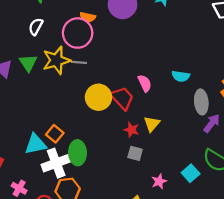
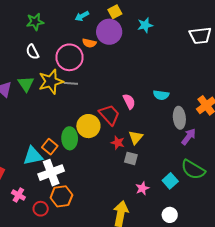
orange semicircle: (88, 17) -> (89, 43), moved
white semicircle: (36, 27) -> (32, 52), turned -56
yellow circle: (98, 97) -> (88, 126), moved
green ellipse: (78, 153) -> (70, 138), moved
gray square: (135, 153) -> (131, 158), moved

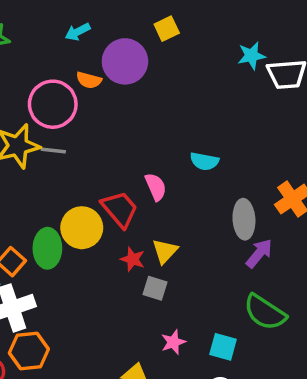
yellow square: (115, 12) -> (167, 29), moved
cyan star: (145, 25) -> (252, 56), moved
cyan semicircle: (161, 95) -> (204, 161), moved
cyan square: (170, 181) -> (223, 347), moved, turned -35

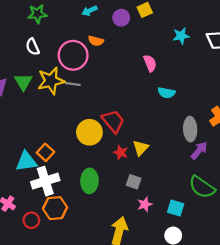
cyan star: (252, 56) -> (181, 36), moved
purple circle: (125, 61) -> (121, 18), moved, size x0.6
pink semicircle: (156, 187) -> (150, 63), moved
green ellipse: (47, 248) -> (89, 181), moved
gray square: (155, 288) -> (134, 182), moved

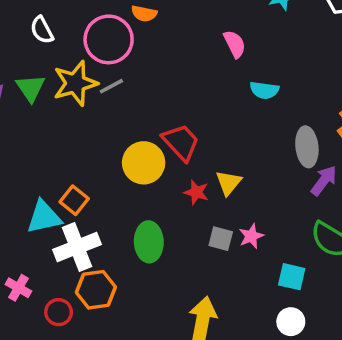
gray line: (73, 84) -> (111, 86), turned -32
pink star: (145, 204) -> (251, 236), moved

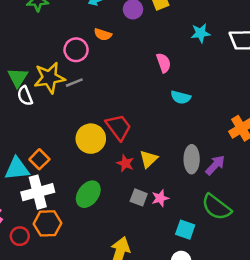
white semicircle: (42, 30) -> (25, 96), moved
pink circle: (109, 39) -> (76, 50), size x0.7
gray ellipse: (307, 147) -> (192, 159), moved
green ellipse: (149, 242) -> (88, 194), turned 32

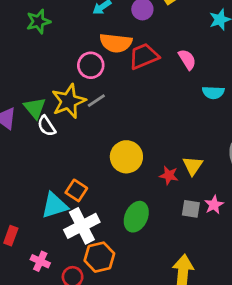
orange semicircle: (103, 34) -> (116, 43), size x1.6
red trapezoid: (118, 127) -> (144, 56), moved, turned -64

